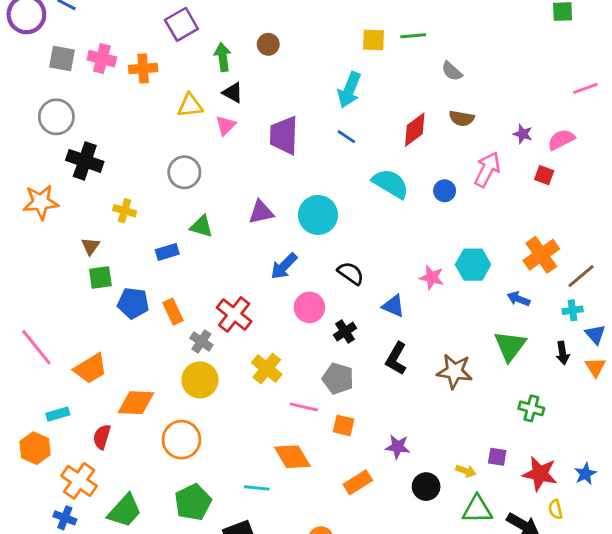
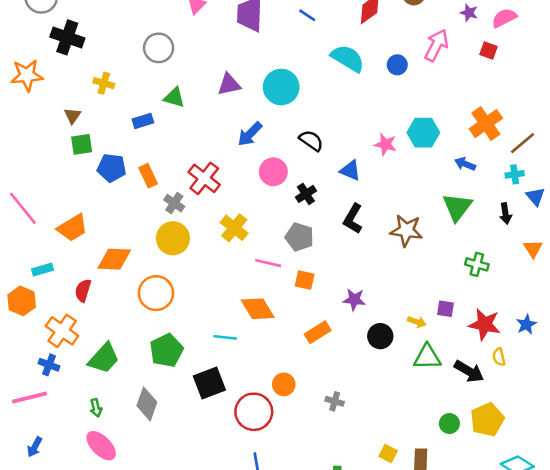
orange triangle: (595, 367) -> (533, 249), moved

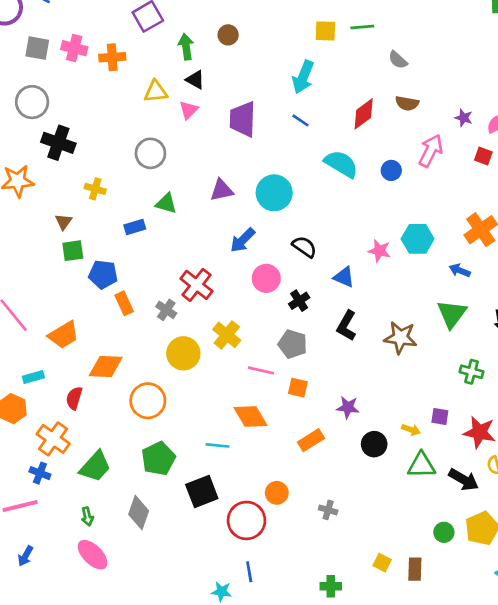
orange rectangle: (148, 176) -> (124, 303), moved
yellow circle: (173, 238) -> (183, 353), moved

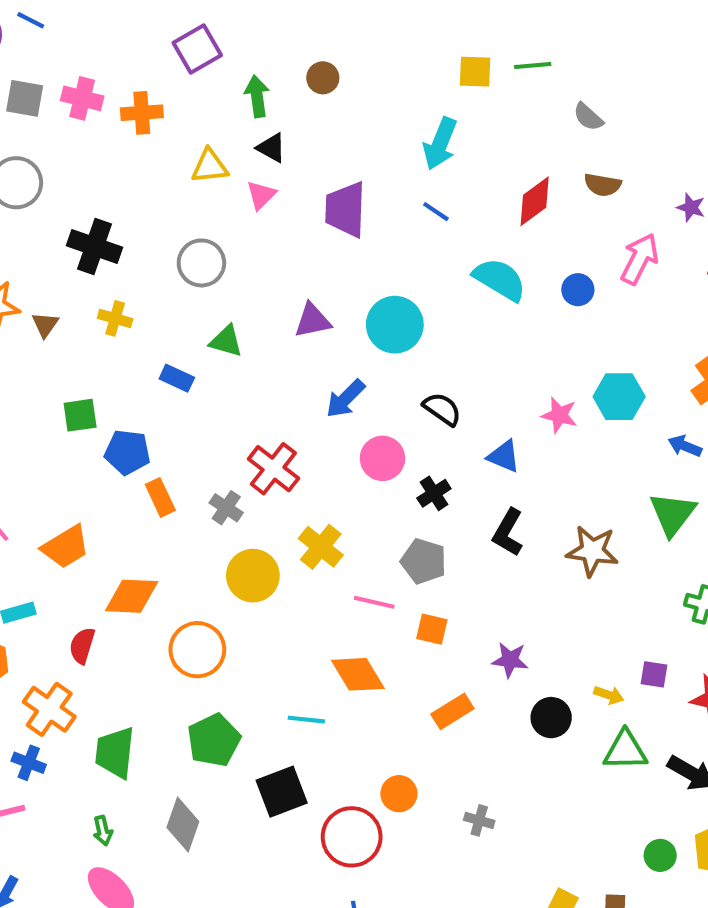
black cross: (58, 143) -> (94, 246), moved
brown triangle: (64, 222) -> (45, 325), moved
blue rectangle: (135, 227) -> (177, 378), turned 42
green trapezoid: (95, 467) -> (115, 753), turned 144

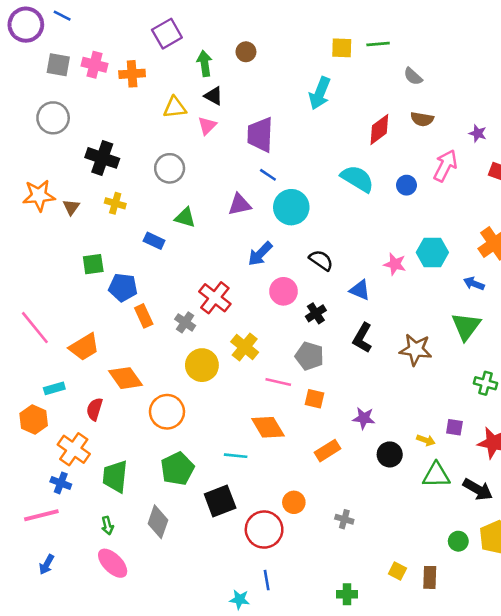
blue line: (436, 212) -> (268, 175), moved
orange diamond: (132, 596) -> (126, 378), turned 52

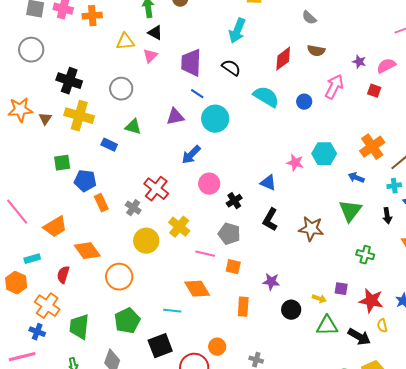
yellow cross: (115, 203) -> (79, 116), size x1.8
black semicircle: (321, 260) -> (231, 68), moved
orange rectangle: (328, 451) -> (243, 307), turned -54

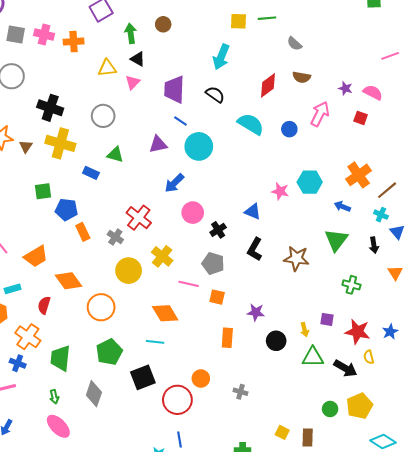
pink semicircle: (386, 66) -> (373, 92), turned 54
cyan cross: (394, 186) -> (381, 215), turned 32
orange diamond: (197, 289) -> (165, 313), moved
yellow arrow: (319, 299) -> (305, 330), turned 56

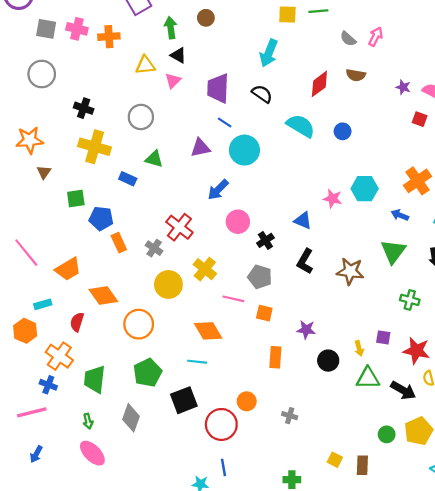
black cross: (50, 108) -> (84, 108), size x0.7
pink arrow: (320, 114) -> (376, 37), moved, size x0.7
brown triangle: (26, 146) -> (44, 172), moved

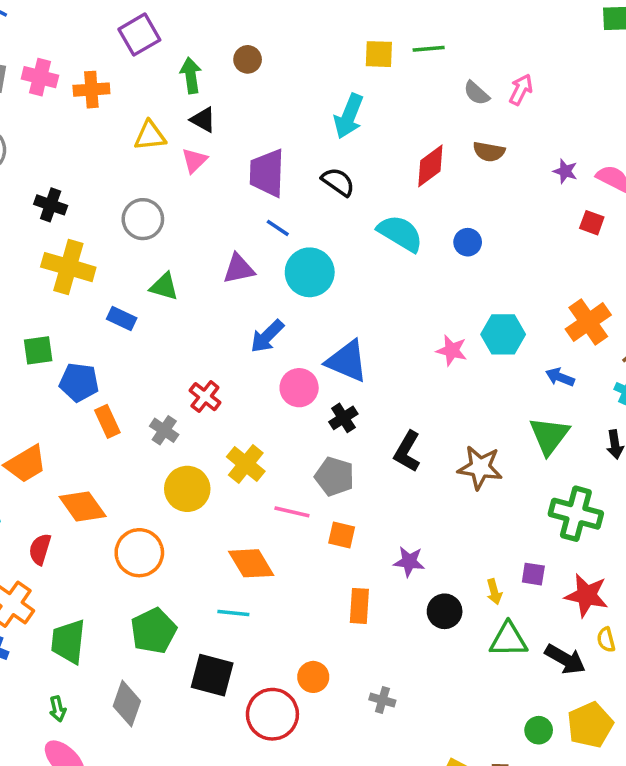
blue triangle: (303, 221) -> (347, 361), moved, size x1.5
red cross: (179, 227) -> (205, 397), size x0.7
green cross: (410, 300) -> (576, 514), size x1.6
black square: (184, 400) -> (212, 675), turned 36

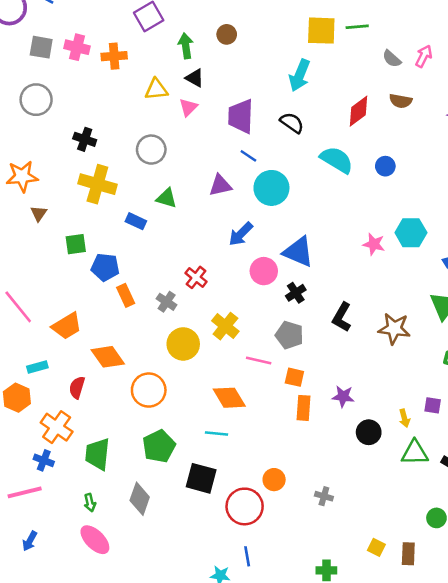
yellow square: (379, 54) -> (321, 31), size x1.4
orange rectangle: (359, 606) -> (303, 408), moved

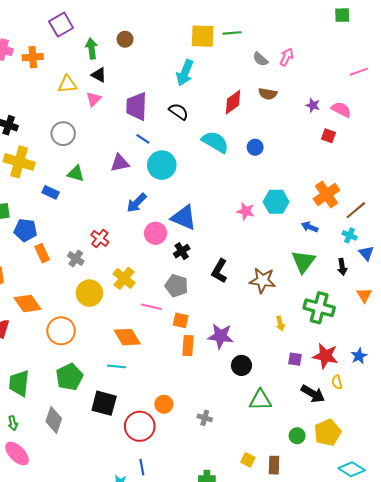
purple star: (343, 396) -> (220, 336), size x1.4
purple square: (433, 405) -> (295, 359), moved
yellow arrow: (404, 418) -> (280, 323), moved
green triangle: (415, 453) -> (260, 400), moved

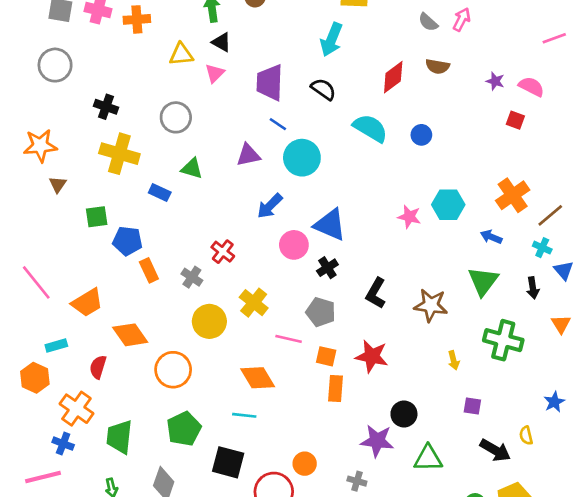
purple star: (220, 336) -> (377, 441), moved
red star: (325, 356) -> (372, 356), moved

